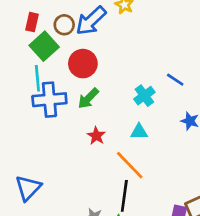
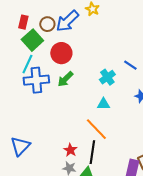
cyan line: (37, 78) -> (27, 64), turned 30
red star: (96, 136) -> (70, 150), moved

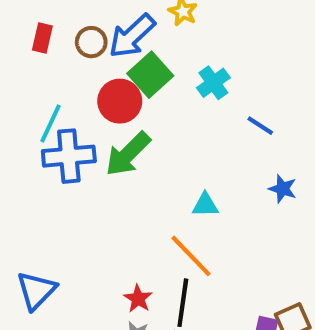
green square: (32, 40) -> (150, 75), moved
cyan cross: (107, 77) -> (213, 83), moved
green arrow: (65, 79) -> (128, 154), size x1.4

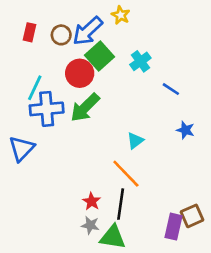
cyan triangle: (205, 205) -> (135, 141), turned -36
blue triangle: (36, 290) -> (22, 149), moved

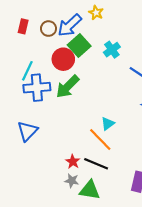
cyan triangle: (135, 141) -> (108, 124), moved
blue triangle: (22, 149) -> (27, 131), moved
black line: (121, 204) -> (96, 164), turned -75

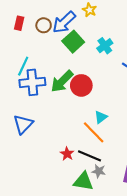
red circle: (63, 59) -> (81, 85), moved
gray star: (72, 181) -> (99, 171), moved

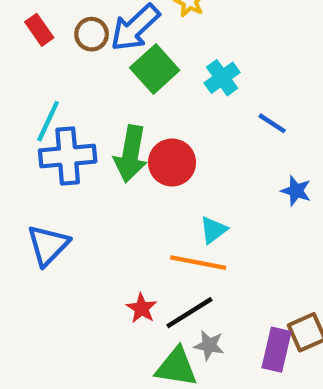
red rectangle: (19, 23) -> (39, 30), turned -48
green arrow: (62, 81) -> (131, 154), turned -35
orange line: (94, 132) -> (198, 263), turned -35
black line: (89, 156) -> (189, 313), turned -55

